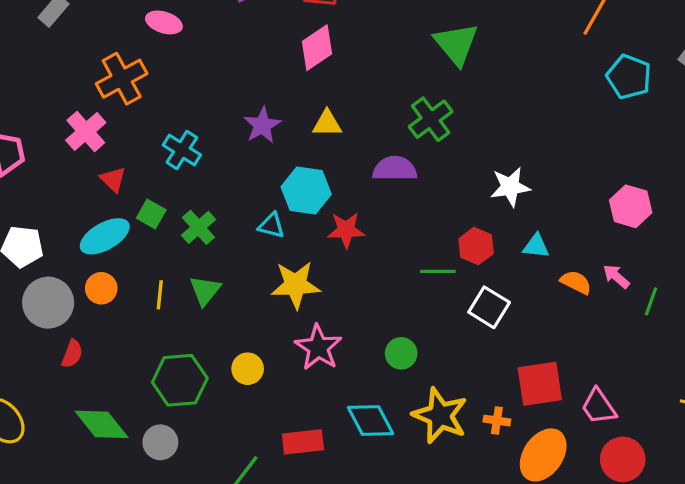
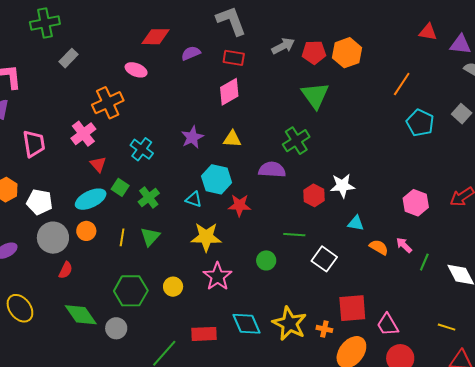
red hexagon: (476, 246) -> (314, 195), moved
green circle: (401, 353) -> (266, 260), moved

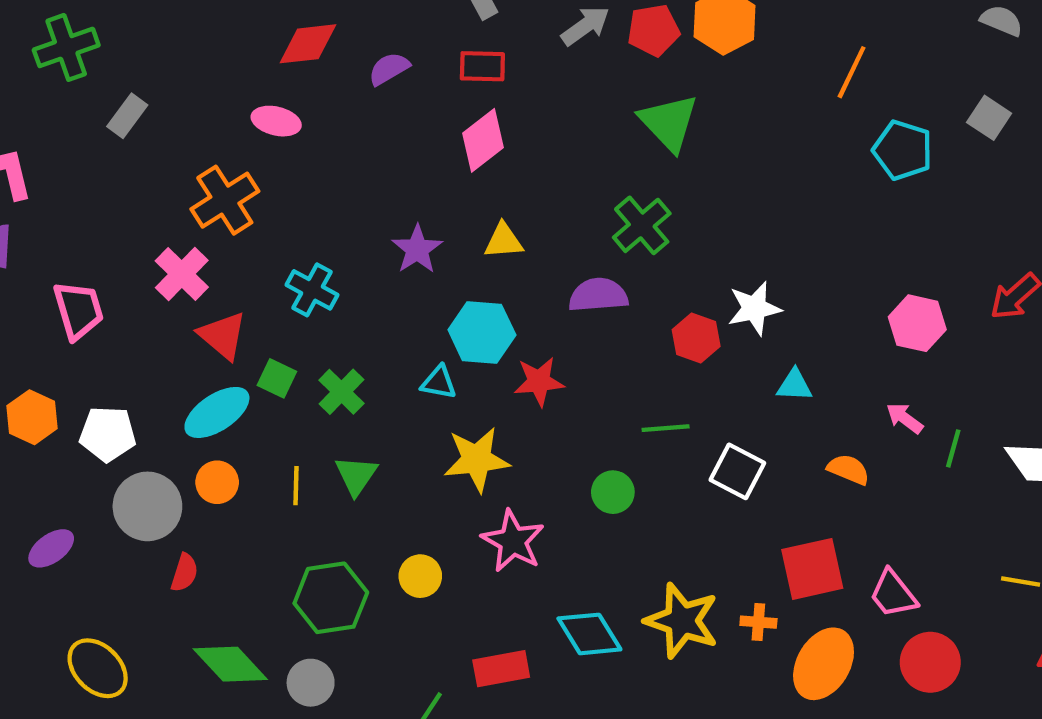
red triangle: (98, 164) -> (223, 336), size x1.4
orange semicircle: (379, 247) -> (848, 469), moved

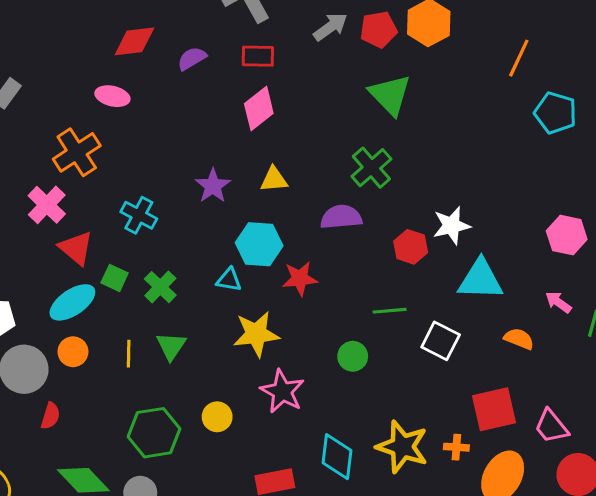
cyan triangle: (795, 385) -> (480, 280), size x1.8
cyan diamond: (589, 634) -> (337, 457), turned 39

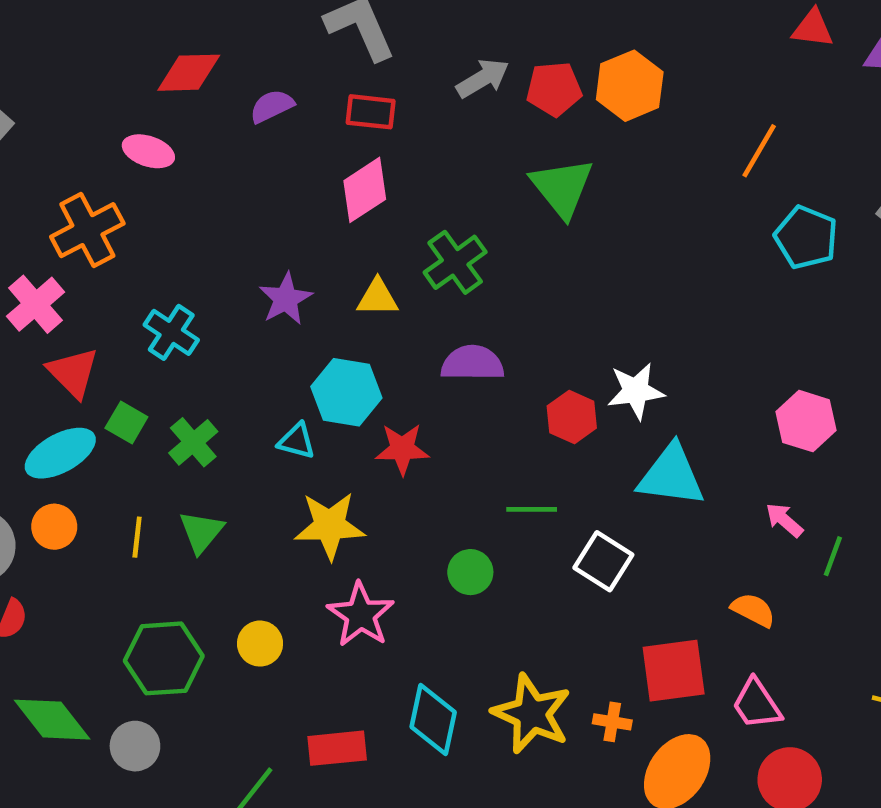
green cross: (371, 168) -> (455, 262), moved
orange semicircle: (519, 339) -> (753, 610), moved

